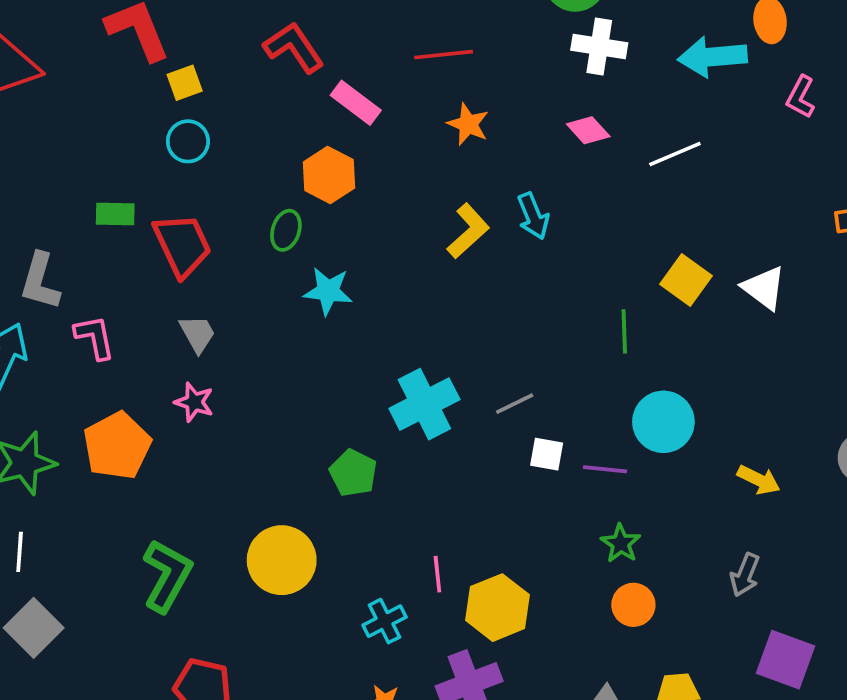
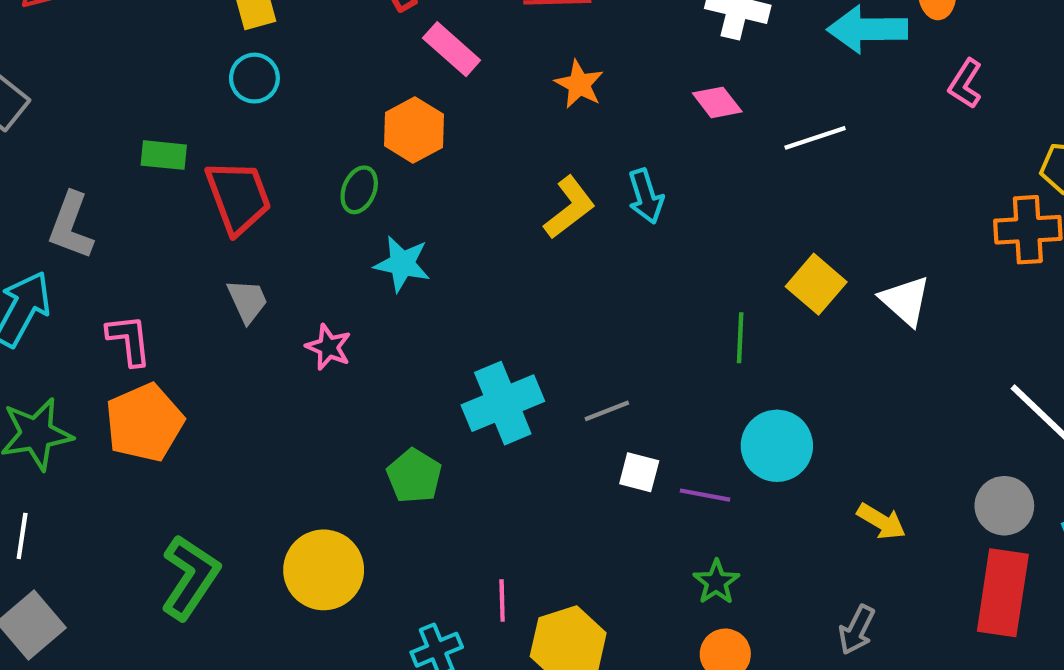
pink L-shape: (95, 337) -> (129, 340), moved
pink star: (194, 402) -> (328, 347), moved

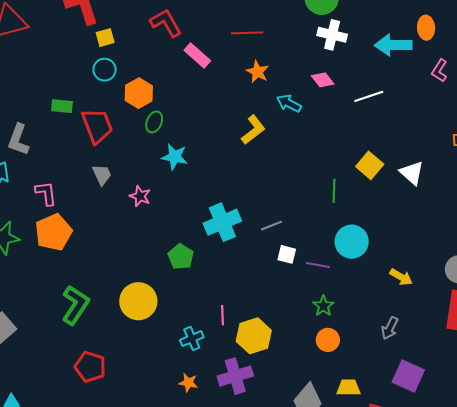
orange hexagon: (414, 130) -> (139, 93), moved
cyan arrow: (646, 196) -> (289, 103), moved, turned 135

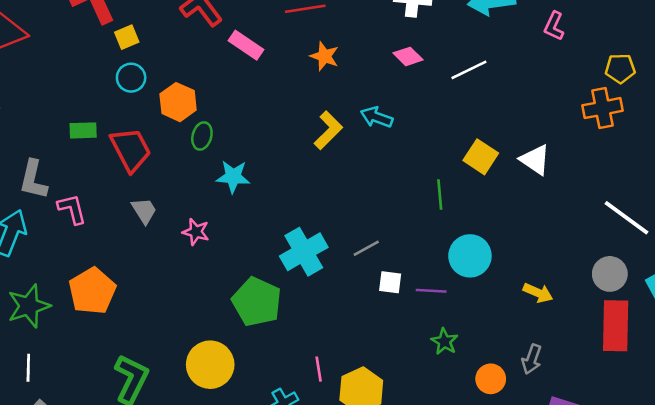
cyan arrow: (289, 103) -> (377, 117), moved
pink L-shape: (46, 193) -> (72, 209), moved
green pentagon: (181, 257) -> (257, 302), size x1.5
orange circle: (328, 340) -> (491, 379), moved

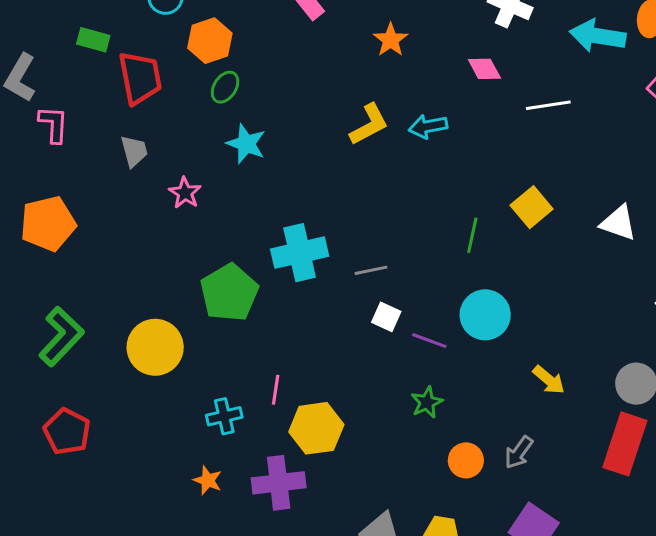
cyan arrow: (377, 117) -> (428, 126), turned -48
white triangle: (535, 160) -> (619, 223), moved, turned -32

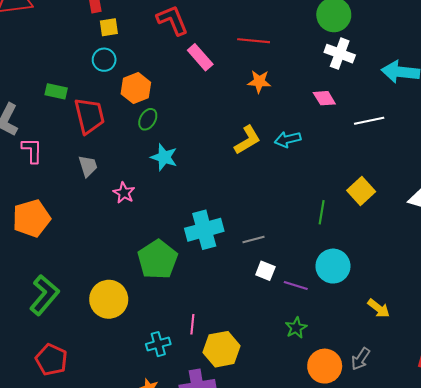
orange star: (391, 40) -> (259, 81), turned -30
orange circle: (466, 460) -> (325, 366), size x1.4

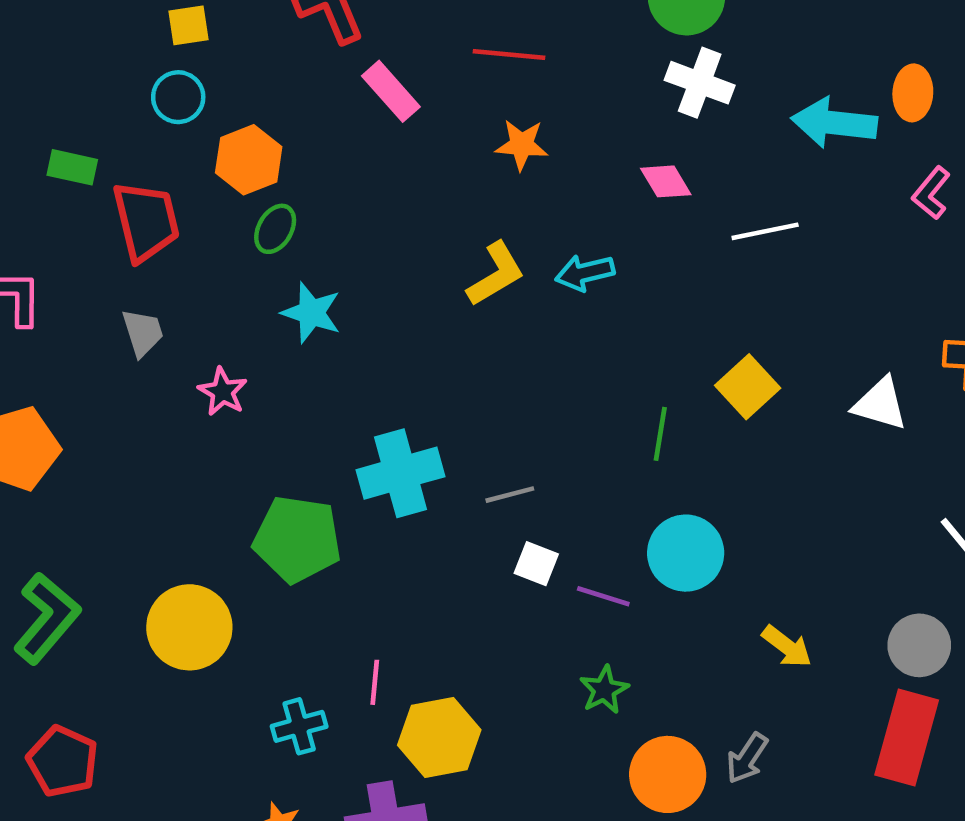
green pentagon: (158, 259) -> (297, 539), turned -30

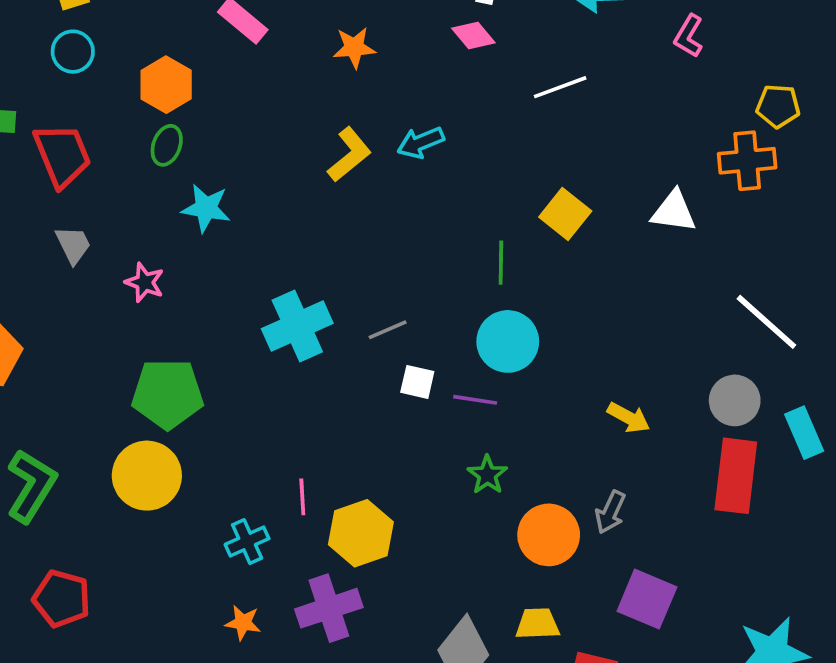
orange hexagon: (249, 160) -> (166, 85), moved
pink diamond: (666, 181) -> (473, 35), moved
green pentagon: (297, 539) -> (167, 394), moved
cyan circle: (686, 553) -> (508, 341), moved

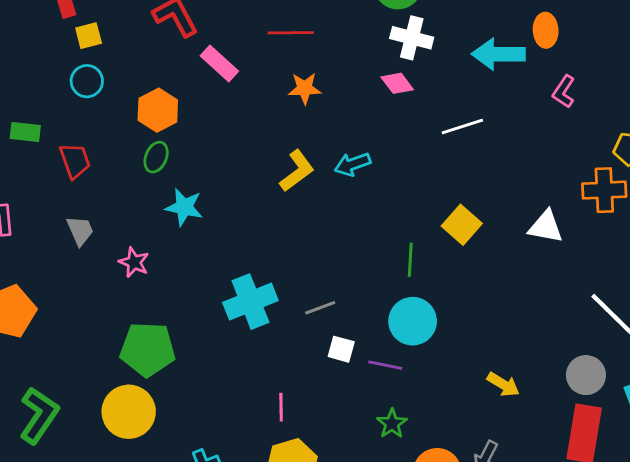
red trapezoid: (62, 155) -> (75, 161), size x0.7
pink line: (302, 497) -> (281, 407), moved

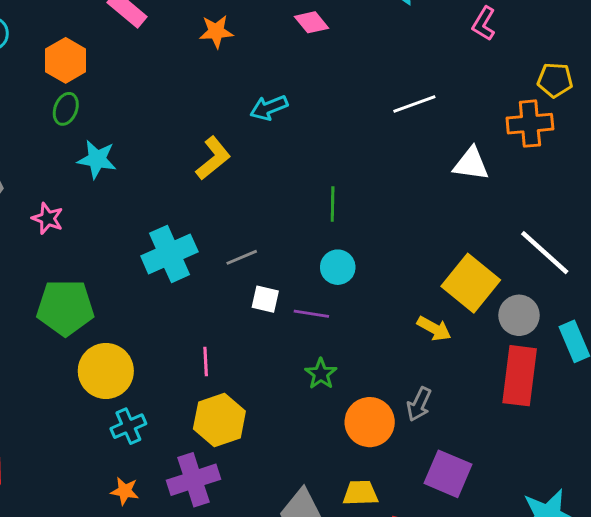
white line: (462, 126) -> (414, 104), moved
yellow L-shape: (297, 171) -> (213, 158), moved
yellow square: (462, 225) -> (471, 283), moved, size x1.4
cyan circle: (413, 321) -> (338, 267), size x0.7
yellow circle: (129, 412) -> (106, 371), moved

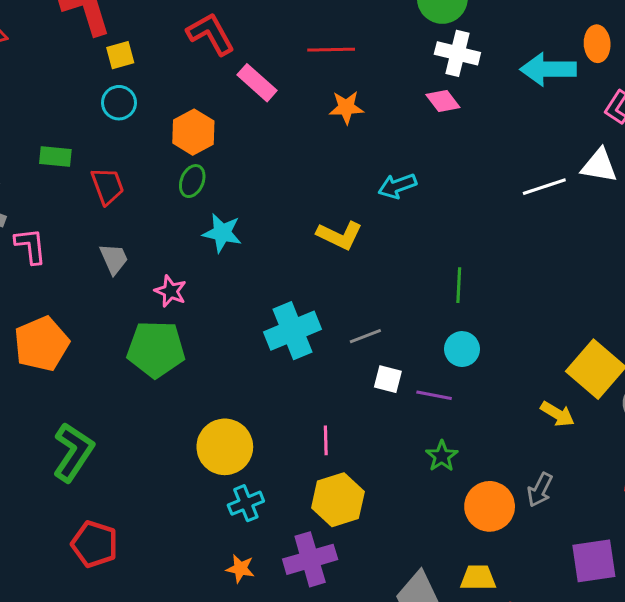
yellow L-shape: (213, 158) -> (340, 235), turned 63
white triangle: (471, 164) -> (599, 166), moved
green pentagon: (65, 308) -> (156, 349), moved
purple square: (448, 474) -> (594, 561), moved, turned -33

